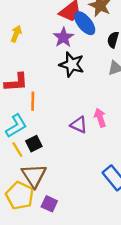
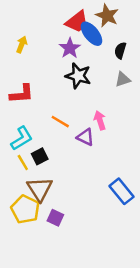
orange line: (33, 101) -> (60, 122), moved, turned -60
pink arrow: (100, 118) -> (100, 120), moved

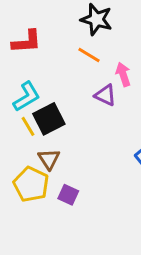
orange line: (60, 122) -> (89, 55), moved
black square: (40, 156) -> (49, 119), size x1.5
brown triangle: (40, 189) -> (49, 159), size x0.7

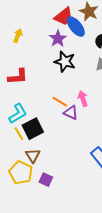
orange line: (89, 55) -> (60, 102), moved

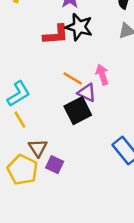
red L-shape: (18, 77) -> (56, 35), moved
black square: (33, 129) -> (78, 111), moved
purple square: (46, 180) -> (55, 165), moved

